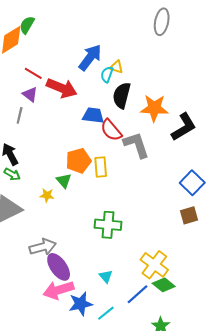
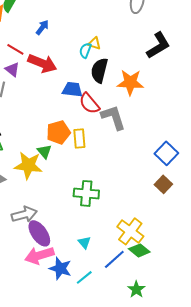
blue arrow: (90, 58) -> (42, 27), moved, size x0.6
black L-shape: (184, 127) -> (158, 45), moved
yellow star: (47, 195) -> (28, 165), size x2.0
brown square: (189, 215) -> (163, 184), turned -30
blue star: (81, 304) -> (60, 268), turned 30

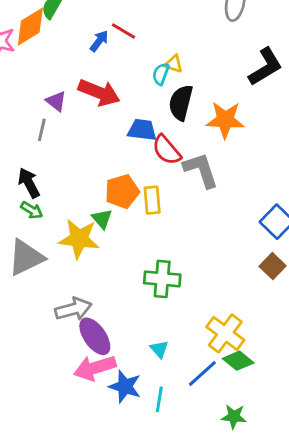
red line: (15, 49) -> (123, 31), moved
cyan line: (84, 277) -> (159, 399), turned -42
green star: (136, 289) -> (234, 417), turned -30

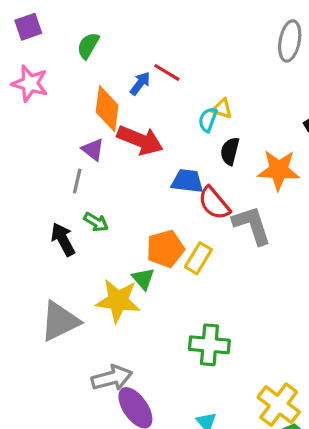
orange diamond: (30, 27) -> (107, 109), moved, turned -51
black semicircle: (181, 103) -> (230, 151), size x0.7
yellow rectangle: (152, 200) -> (198, 258), turned 36
green arrow: (32, 210) -> (96, 222), moved

